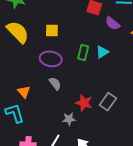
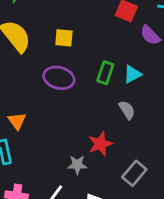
gray semicircle: (55, 84) -> (127, 110), moved
gray rectangle: (108, 102) -> (134, 173), moved
red star: (84, 103) -> (100, 144), turned 30

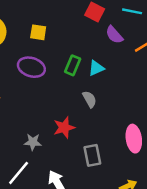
gray star: (77, 165) -> (33, 142), moved
gray rectangle: (134, 173) -> (92, 155), turned -55

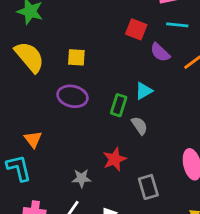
green rectangle: (73, 65) -> (119, 105), moved

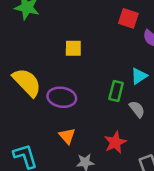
yellow semicircle: (29, 57) -> (27, 82), moved
purple ellipse: (72, 96) -> (62, 97), moved
orange triangle: (33, 139) -> (67, 136), moved

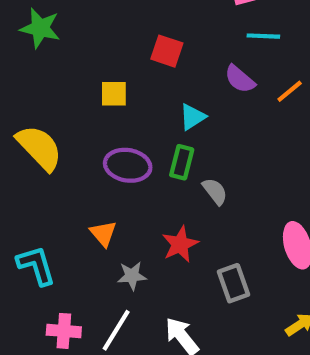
red square: (128, 18) -> (167, 51), moved
cyan triangle: (139, 76) -> (192, 117), moved
purple ellipse: (62, 97) -> (128, 165), moved

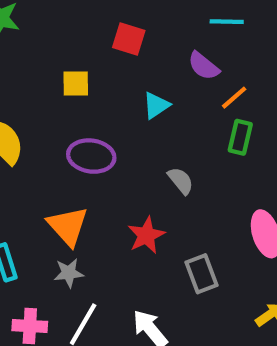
orange line: (290, 91) -> (234, 98), moved
green rectangle: (182, 162) -> (240, 137), moved
orange triangle: (103, 233) -> (68, 226), size x1.5
gray star: (132, 276) -> (69, 273), moved

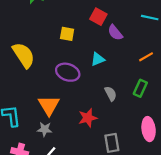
purple semicircle: (204, 66) -> (115, 33), moved
cyan triangle: (156, 105) -> (98, 59), moved
green rectangle: (240, 137) -> (140, 88), moved

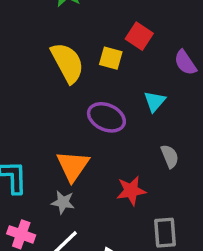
red square: (98, 17) -> (139, 36), moved
yellow semicircle: (24, 55) -> (67, 63), moved
cyan triangle: (98, 59) -> (155, 101), turned -32

